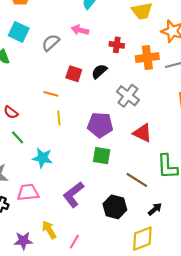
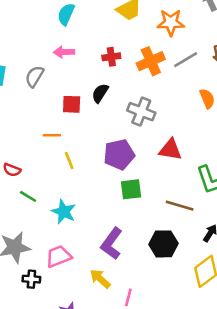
cyan star: (42, 158) -> (64, 212), turned 30
yellow arrow: (49, 230) -> (100, 279), moved

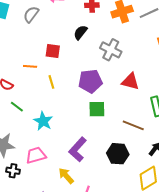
red square: (72, 104) -> (53, 51), moved
orange line: (52, 135) -> (30, 66), moved

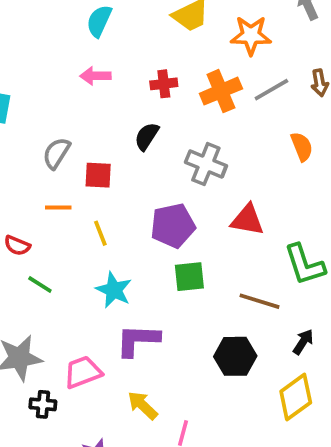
gray semicircle: (31, 14) -> (56, 153), moved
cyan star: (43, 121) -> (114, 290), moved
purple L-shape: (78, 149) -> (138, 340), moved, turned 55

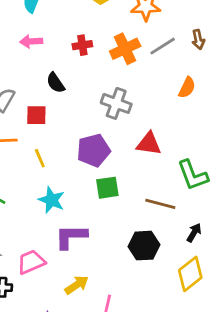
black semicircle: (147, 136) -> (56, 83), moved, turned -65
orange semicircle: (302, 147) -> (187, 88), turned 50
yellow arrow: (143, 405) -> (77, 285), turned 105

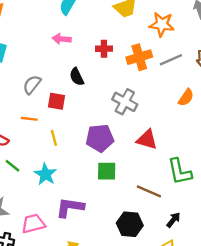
cyan star: (52, 200) -> (45, 174), moved

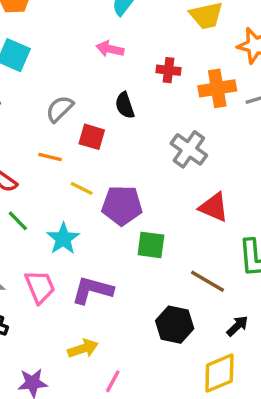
yellow line: (54, 138) -> (82, 188), turned -56
purple pentagon: (100, 138) -> (122, 205), moved
pink trapezoid: (33, 224) -> (40, 287), moved, turned 75

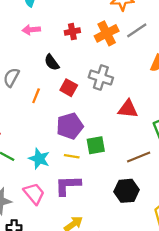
red square: (92, 137) -> (69, 88), moved, turned 30
orange line: (50, 157) -> (36, 96), moved, turned -64
yellow line: (82, 188) -> (72, 156), moved
brown line: (208, 281) -> (139, 157), turned -35

